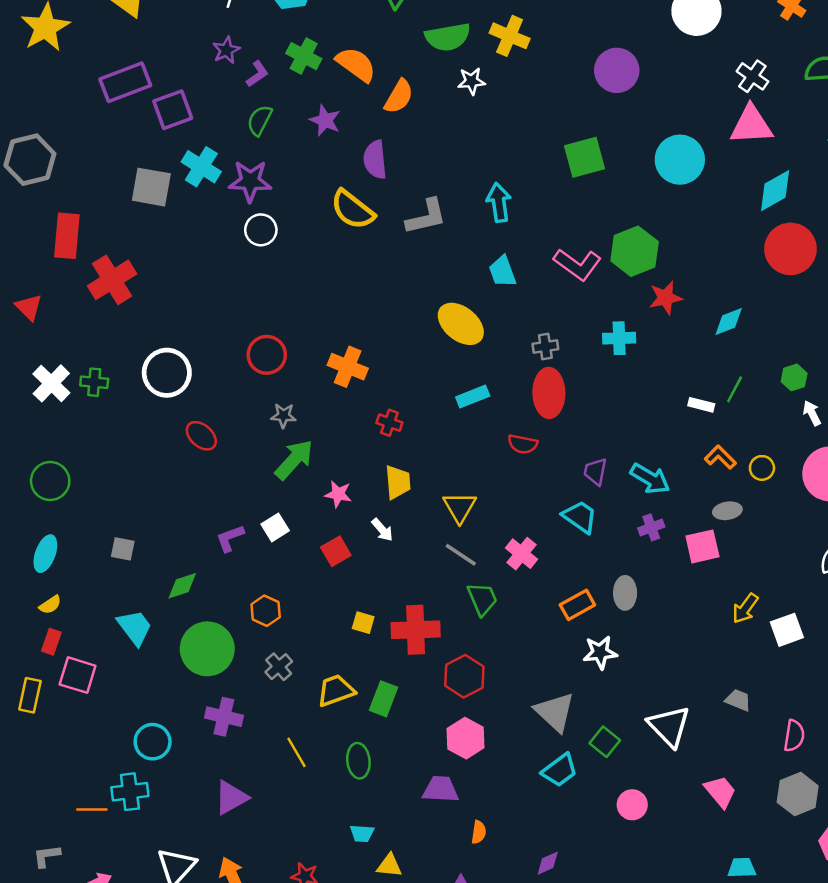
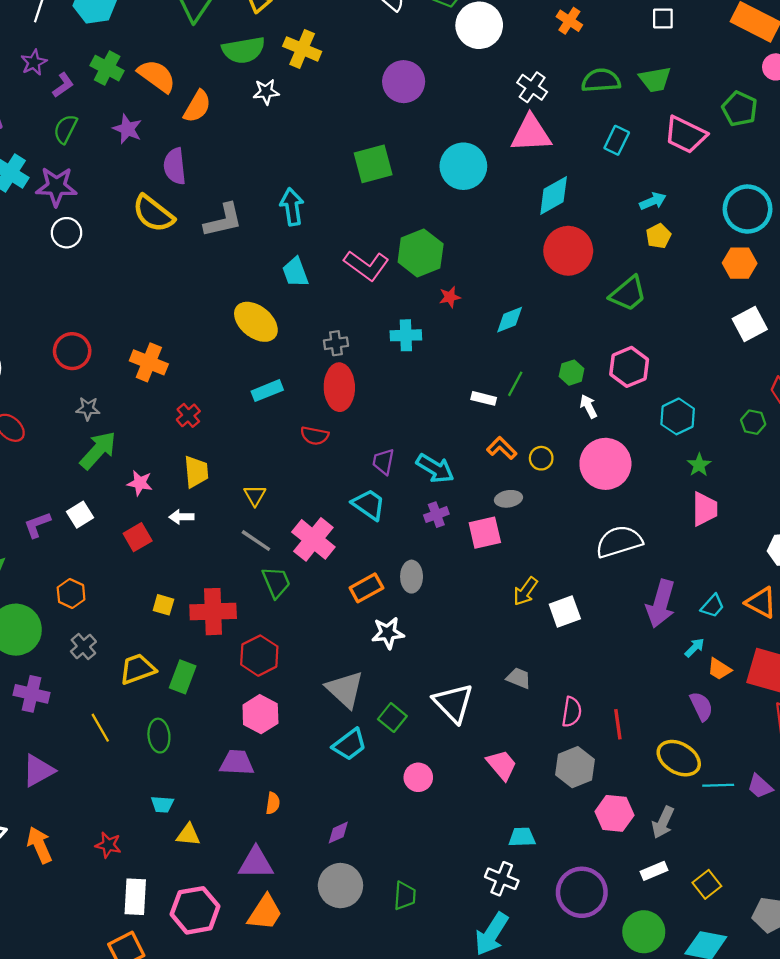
red star: (666, 298) -> (450, 297), size x0.7
red cross: (389, 423) -> (188, 415), turned 30
yellow triangle: (460, 507) -> (255, 495), size x0.7
white arrow: (382, 530) -> (182, 517), turned 130
pink cross: (522, 554) -> (313, 539), size x1.4

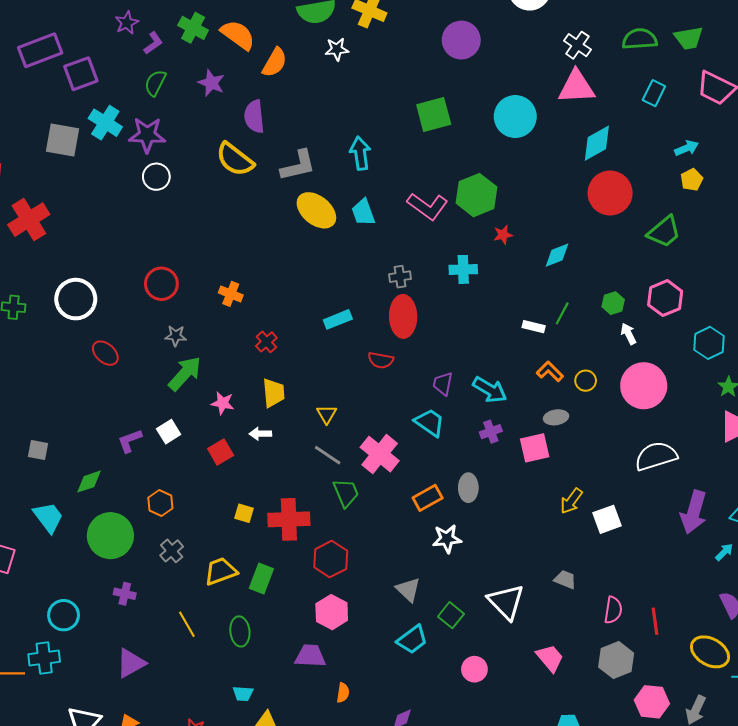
yellow ellipse: (256, 322) -> (316, 210), moved
orange cross: (149, 362) -> (231, 294), size x0.7
gray triangle: (345, 689) -> (408, 590), size x0.7
purple cross: (32, 694) -> (125, 594), size x0.7

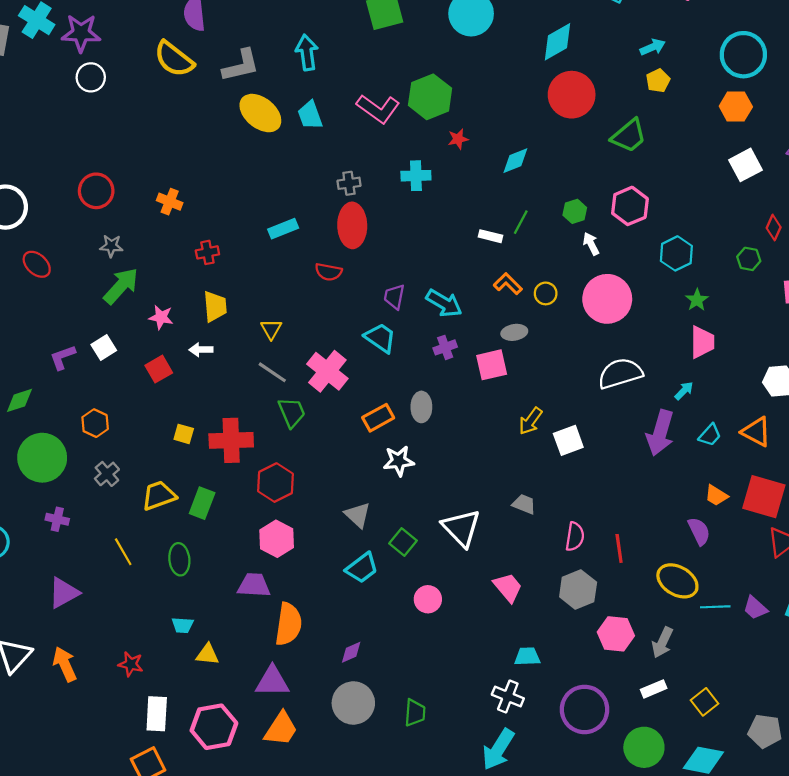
red cross: (266, 342) -> (207, 252), turned 30
cyan arrow: (724, 552) -> (684, 391), moved
orange semicircle: (343, 693) -> (288, 624), size x2.0

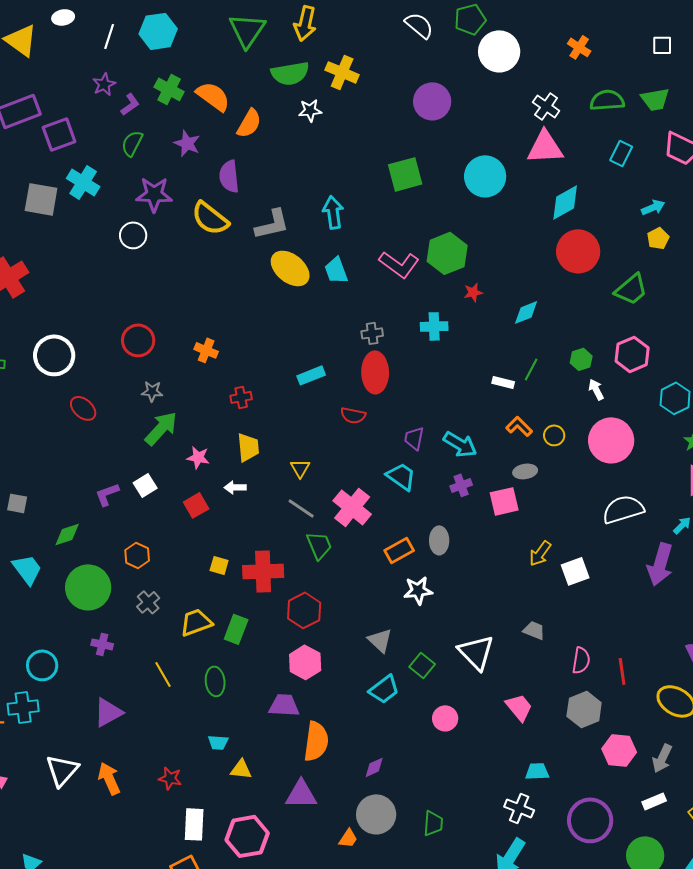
purple star: (81, 33) -> (154, 194), moved
orange trapezoid: (281, 729) -> (348, 838), moved, size x0.6

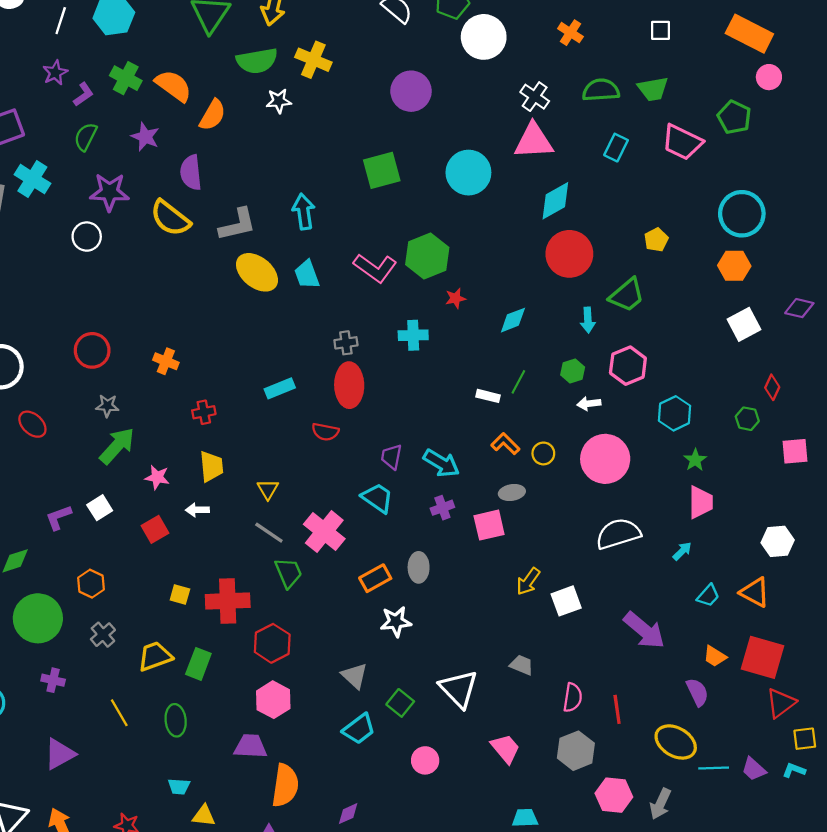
cyan arrow: (653, 207) -> (588, 320), moved, turned 110
white arrow: (596, 389) -> (589, 404), turned -70
purple arrow: (660, 564) -> (644, 630), moved, turned -66

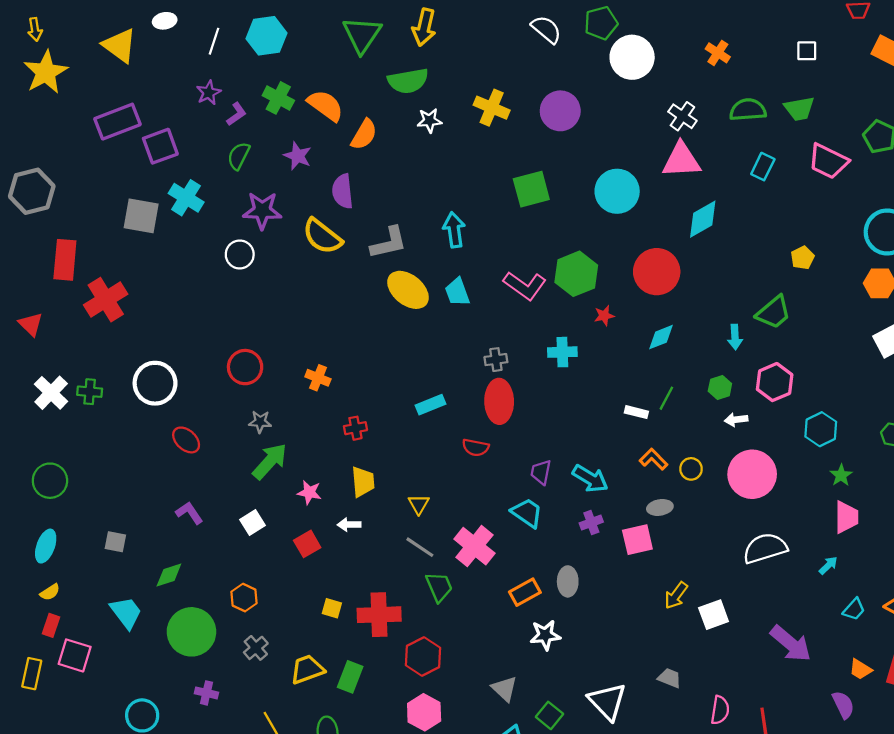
yellow cross: (313, 60) -> (492, 108), moved
red circle: (569, 254) -> (657, 272), moved
purple L-shape: (58, 517) -> (189, 513), moved, turned 76

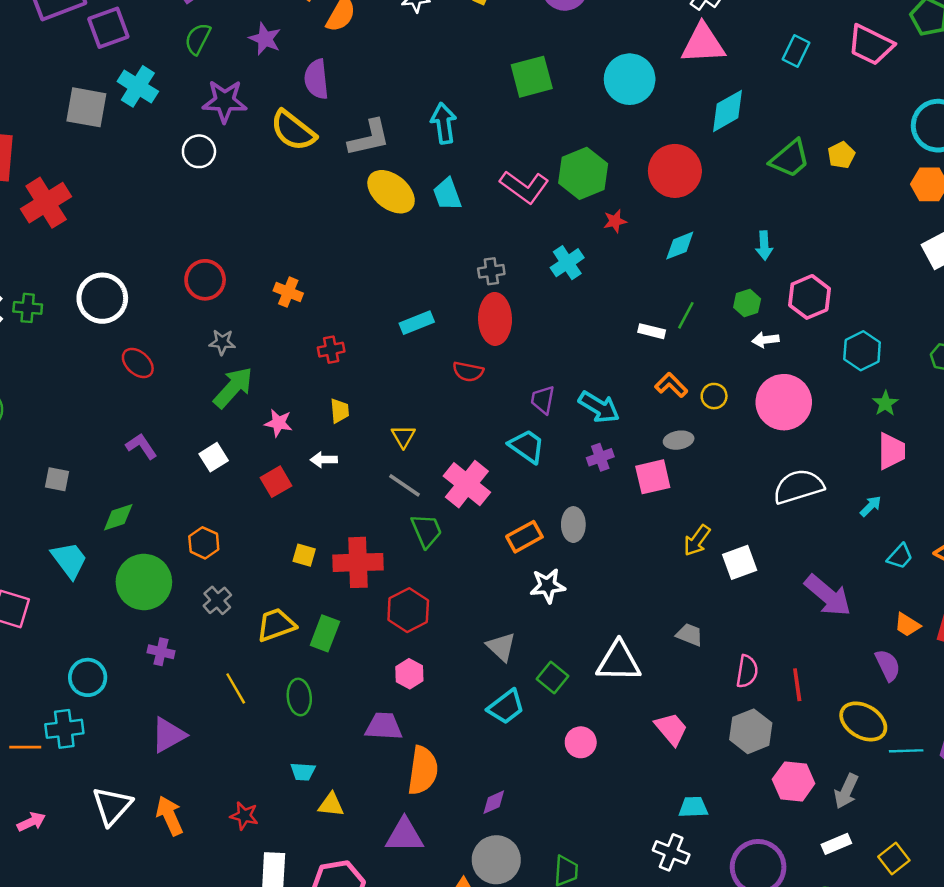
green trapezoid: (774, 312) -> (790, 159), moved
cyan cross: (562, 352) -> (567, 263), turned -32
yellow trapezoid: (363, 482) -> (340, 411), size x0.7
white triangle: (607, 702) -> (619, 662), turned -45
pink hexagon: (424, 712) -> (409, 674), size x0.7

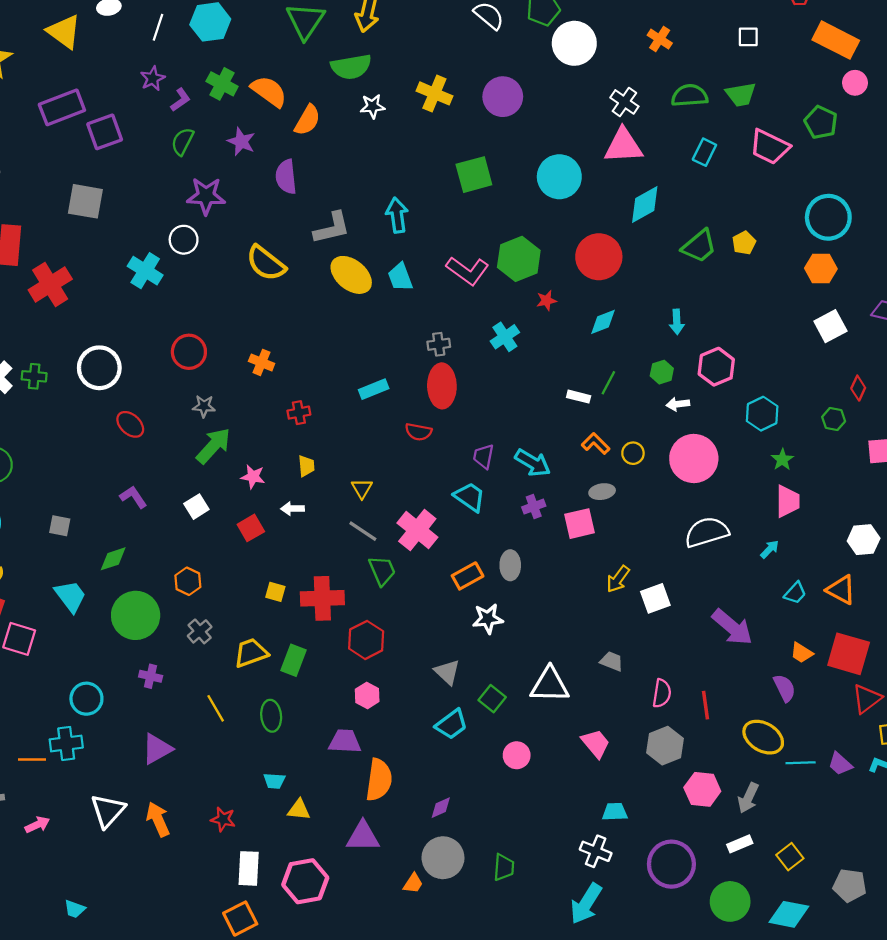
cyan cross: (138, 86) -> (145, 271), moved
yellow semicircle: (293, 131) -> (266, 263), moved

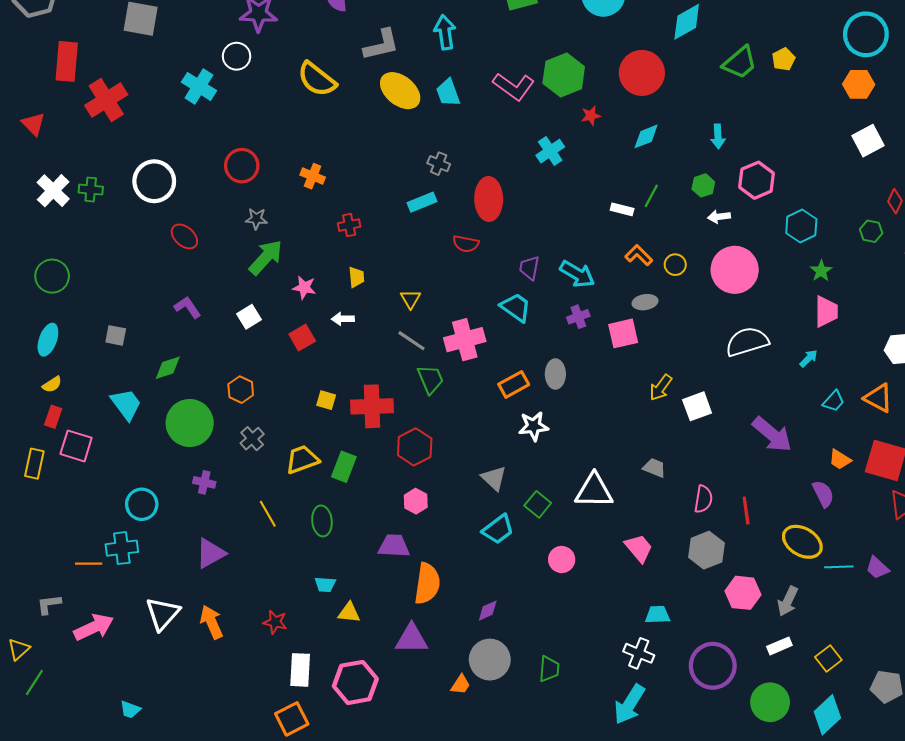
gray cross: (439, 344) -> (439, 164), moved, turned 30
pink cross: (417, 530) -> (465, 340), turned 36
pink arrow: (37, 825) -> (94, 627), size x1.6
cyan diamond: (789, 914) -> (827, 715), turned -54

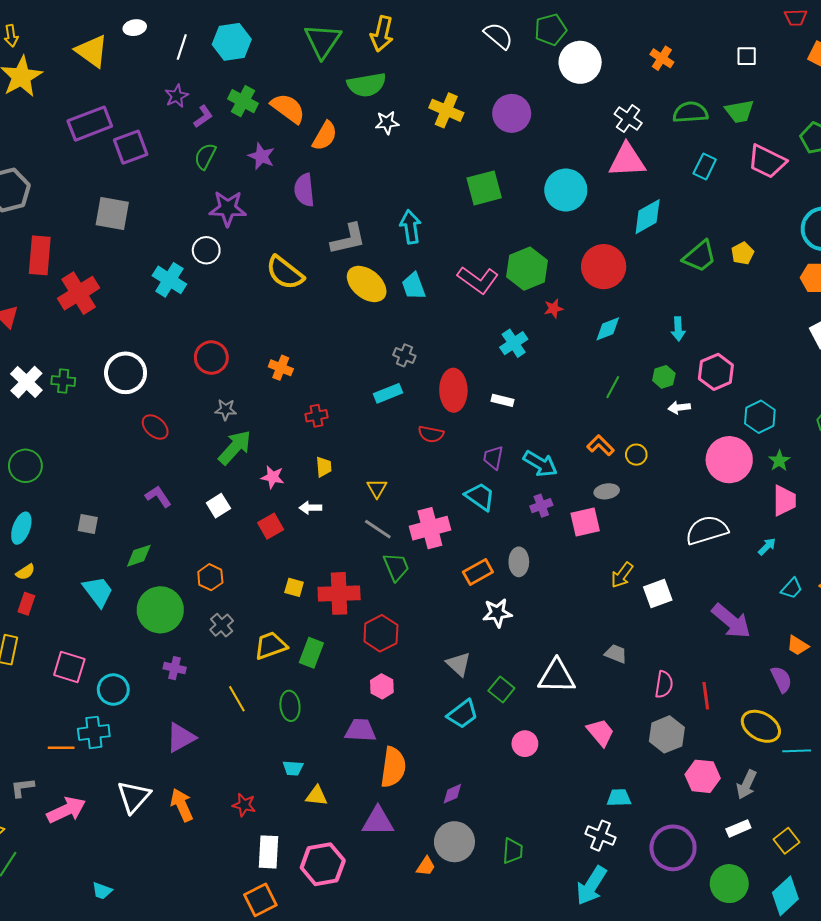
white rectangle: (622, 209) -> (502, 400), moved
pink circle: (735, 270) -> (729, 460), moved
pink square: (76, 446) -> (69, 667), moved

